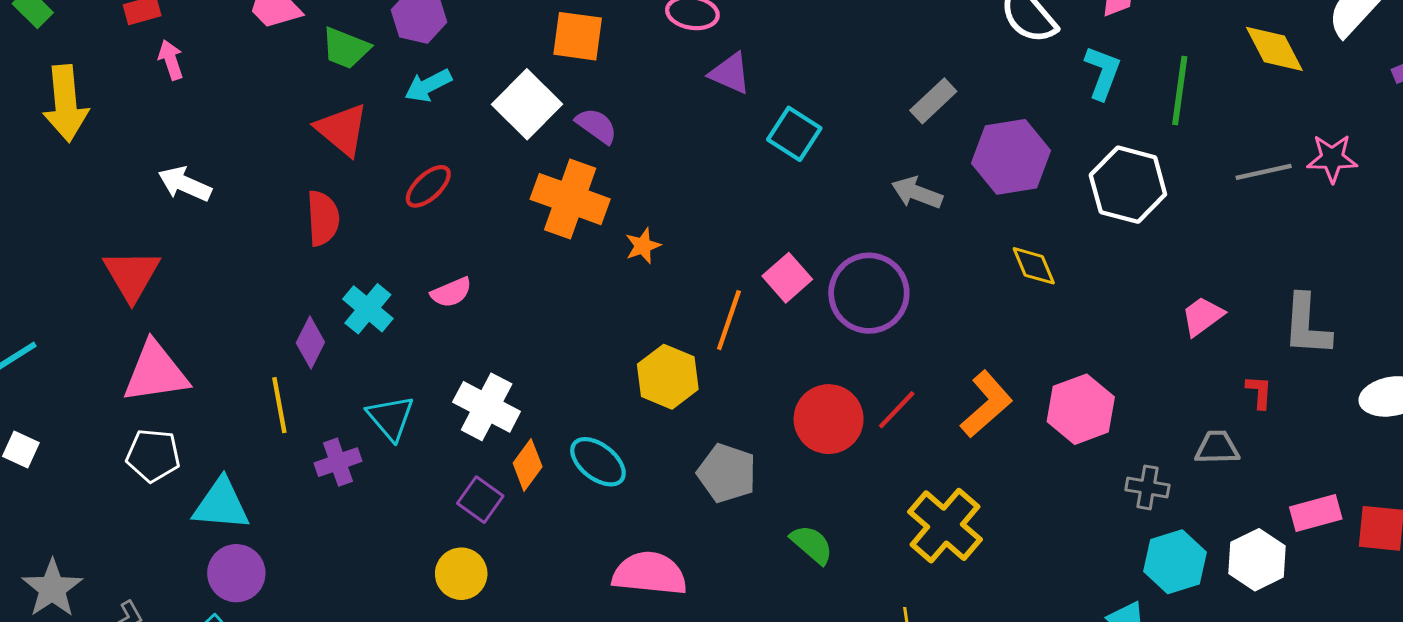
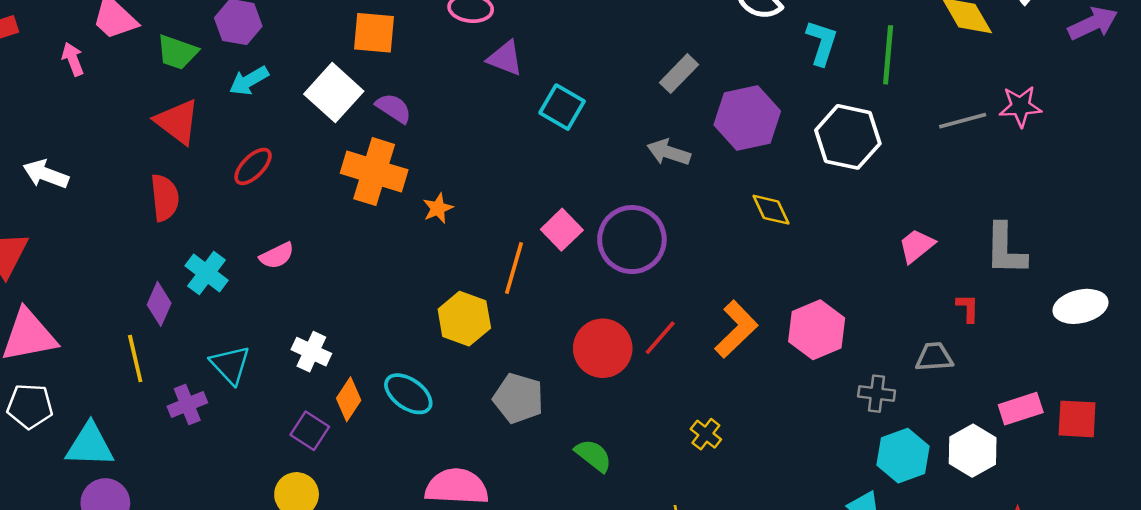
pink arrow: (171, 60) -> (73, 59), moved
white cross: (487, 407) -> (311, 352), size x0.7
yellow cross: (945, 526) -> (706, 434), size x0.5

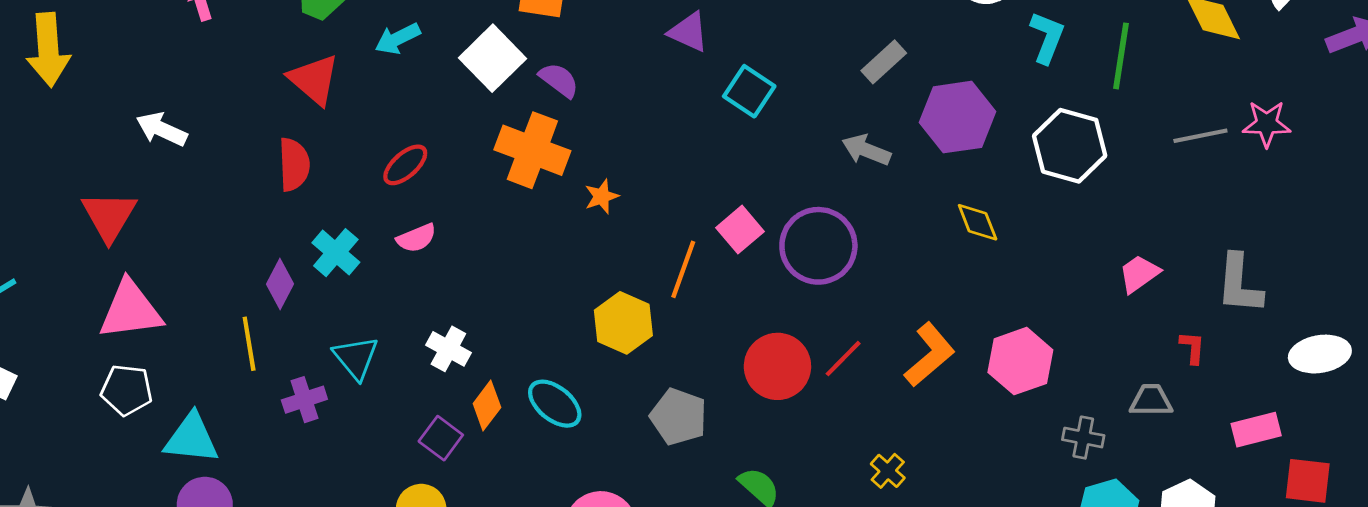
red ellipse: (253, 166) -> (405, 165), moved
pink rectangle: (1021, 409) -> (1256, 430), moved

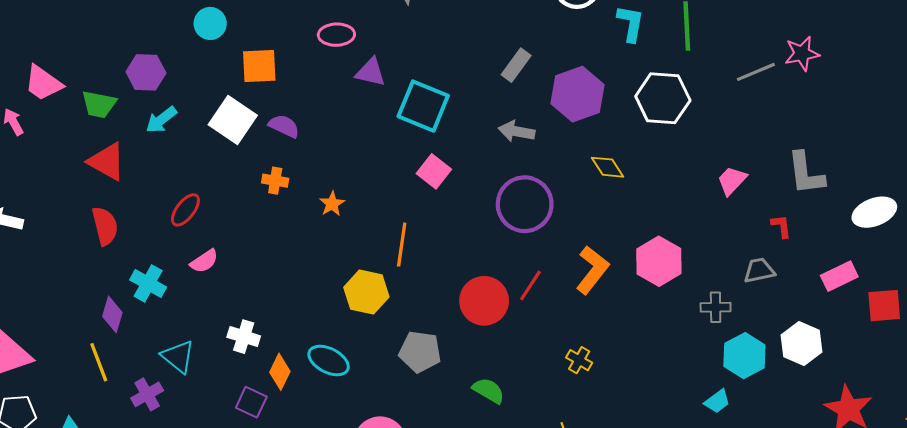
cyan square: (749, 91) -> (423, 106), size x1.4
orange cross: (532, 150) -> (275, 181), size x0.5
pink square: (740, 230) -> (434, 171), moved
purple circle: (818, 246) -> (525, 204), moved

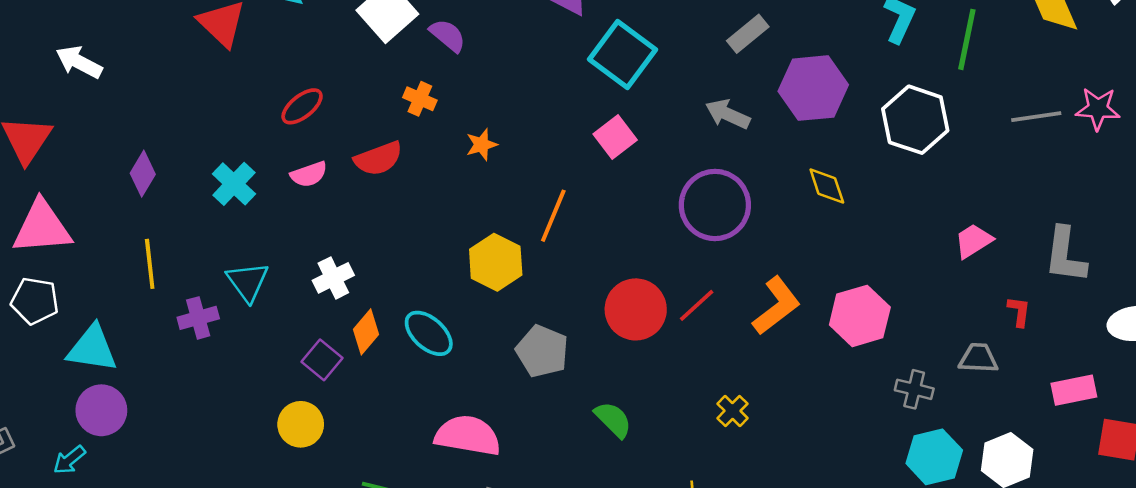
red semicircle: (105, 226) -> (378, 159), moved, turned 69
purple diamond: (112, 314) -> (143, 174), moved
white cross: (244, 337) -> (333, 278), turned 32

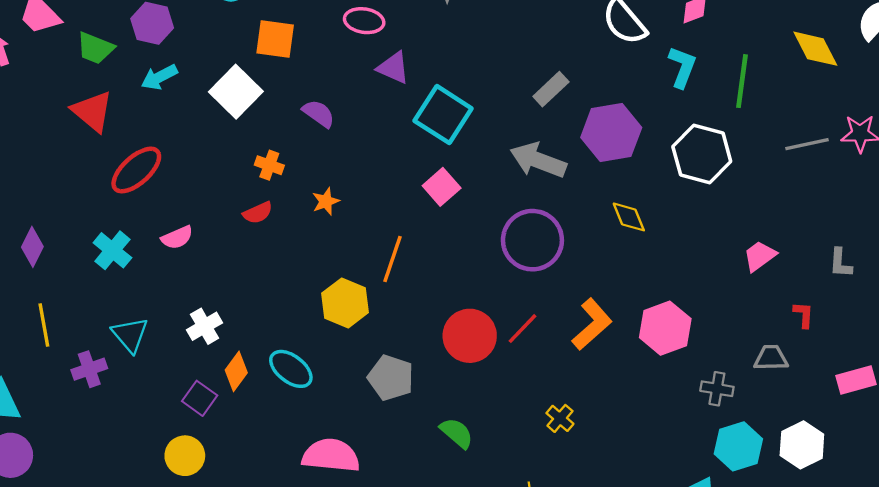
purple semicircle: (448, 35) -> (319, 113), moved
red ellipse: (302, 106) -> (136, 170), moved, size x1.4
gray arrow: (728, 114) -> (538, 160), size x1.4
red semicircle: (378, 159) -> (258, 213), moved, size x0.7
gray L-shape: (1065, 255) -> (840, 263), size x0.6

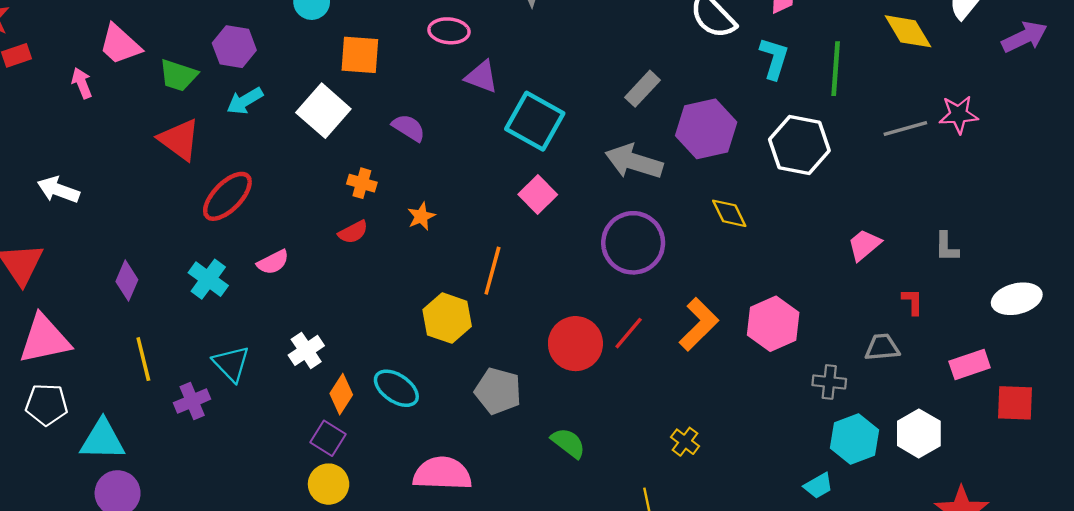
purple square: (200, 398) -> (328, 438), moved
yellow cross: (560, 418) -> (685, 442), moved
yellow circle: (185, 456) -> (329, 484), moved

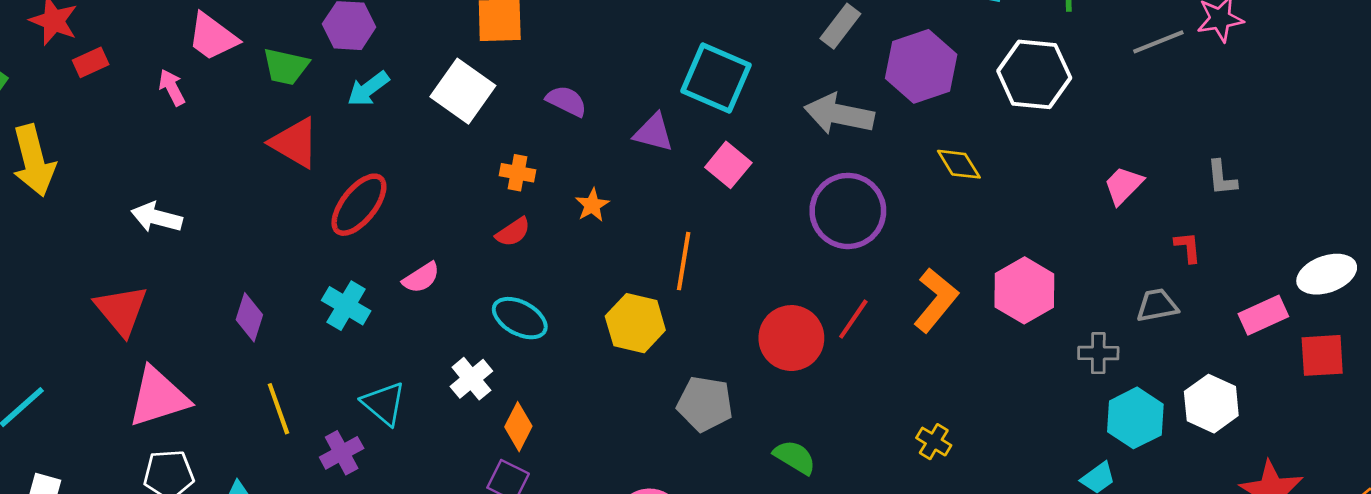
purple triangle: (482, 77) -> (654, 133), moved
white ellipse: (1017, 299) -> (1327, 274), moved
cyan ellipse: (396, 388) -> (520, 318), moved

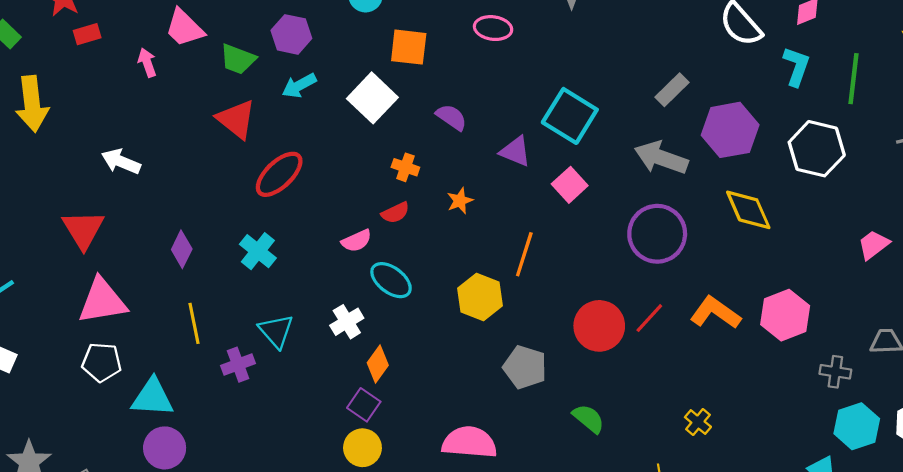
yellow diamond: (959, 164) -> (748, 210), size x1.4
pink semicircle: (421, 278) -> (357, 241), moved
orange L-shape: (936, 300) -> (715, 313), turned -102

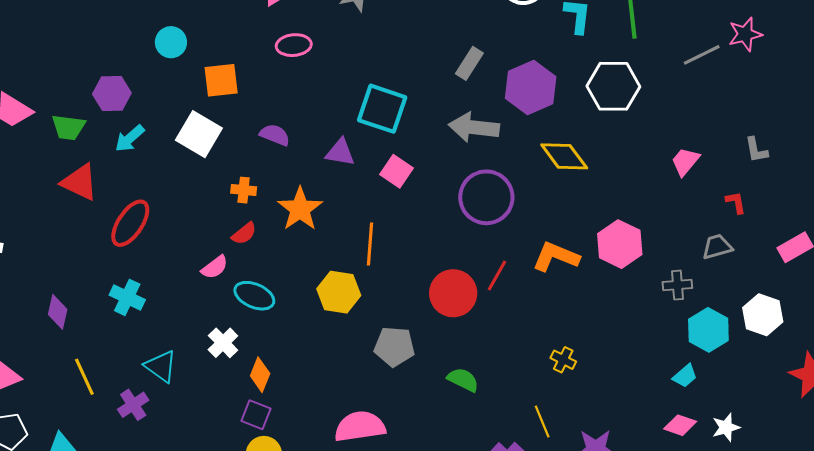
orange star: (460, 201) -> (300, 209), size x1.8

